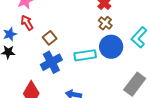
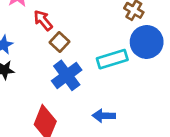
red arrow: (27, 23) -> (43, 20), moved

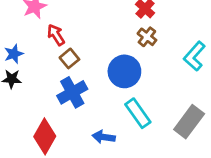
blue circle: (147, 42) -> (124, 71), moved
cyan rectangle: (112, 59) -> (138, 113), moved, turned 64

